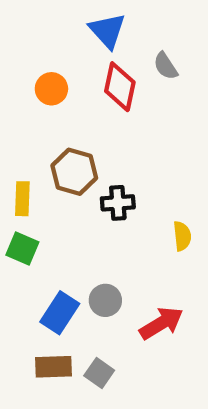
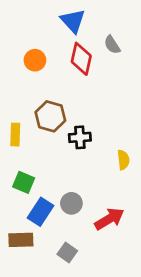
green square: (22, 249) -> (24, 182), moved
brown rectangle: (54, 367) -> (21, 240), moved

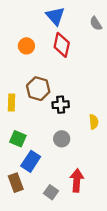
gray semicircle: (112, 45) -> (96, 23), moved
gray circle: (71, 203) -> (62, 139), moved
red arrow: (109, 219) -> (77, 180), moved, turned -55
brown rectangle: (21, 240) -> (16, 183), turned 72

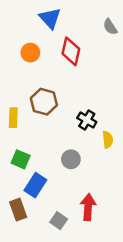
blue triangle: (55, 16) -> (50, 18), moved
black cross: (61, 105) -> (87, 120), moved, turned 35

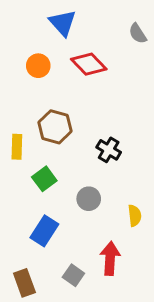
red diamond: (71, 51) -> (89, 64), turned -56
yellow semicircle: (108, 140) -> (135, 216), moved
green square: (21, 159) -> (44, 179), moved, turned 30
brown rectangle: (18, 210) -> (24, 283), moved

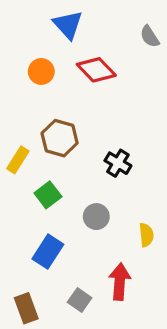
yellow rectangle: (17, 147) -> (18, 160), turned 30

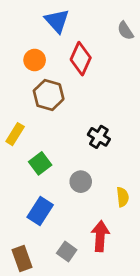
red diamond: (96, 70) -> (81, 59), turned 68
brown hexagon: (60, 138) -> (49, 95), moved

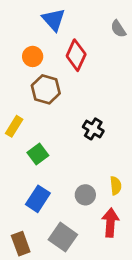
gray circle: (81, 182) -> (85, 195), moved
red arrow: (100, 236) -> (110, 223), moved
gray square: (67, 251) -> (63, 237), size x1.5

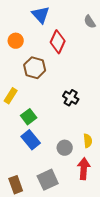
orange circle: (33, 56) -> (16, 41), moved
blue rectangle: (38, 199) -> (31, 140), moved, turned -72
gray square: (63, 237) -> (48, 180), turned 30

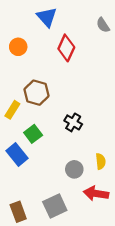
brown hexagon: (35, 68) -> (36, 93), moved
black cross: (71, 98) -> (73, 122), moved
blue rectangle: (31, 140) -> (17, 154), moved
red arrow: (84, 169) -> (96, 193), turned -85

